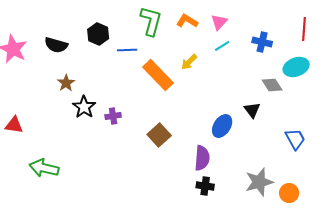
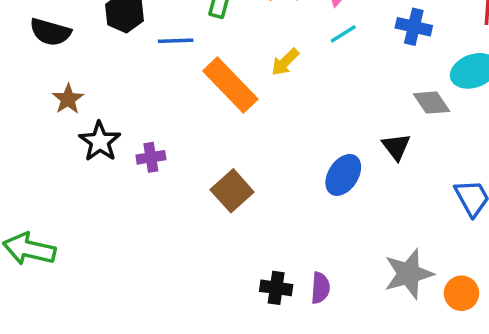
purple semicircle: (202, 158) -> (320, 288), moved, size x0.7
black cross: (205, 186) -> (276, 288), moved

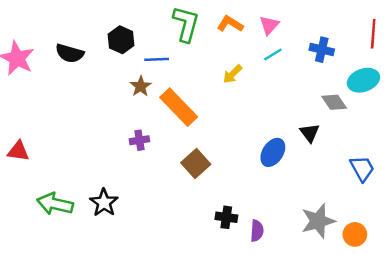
orange rectangle: (230, 85) -> (179, 107), moved
brown star: (68, 99) -> (141, 86), moved
black star: (100, 141) -> (104, 203), moved
black cross: (276, 288) -> (226, 217), moved

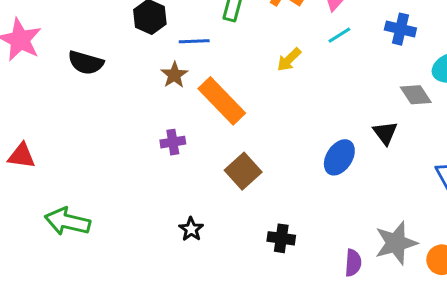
black semicircle: (70, 53) -> (86, 63), moved
black star: (104, 203) -> (191, 229), moved, size x0.7
purple semicircle: (257, 231) -> (353, 263), moved

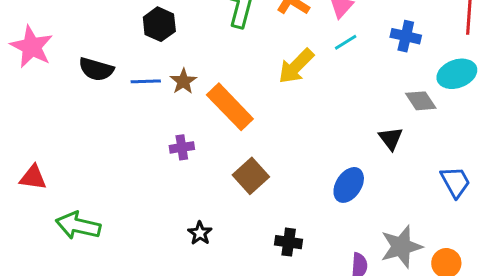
blue line: (194, 41) -> (146, 81), moved
yellow arrow: (289, 60) -> (296, 66), size x1.5
red triangle: (22, 156) -> (33, 177), moved
blue ellipse: (339, 157) -> (349, 185), moved

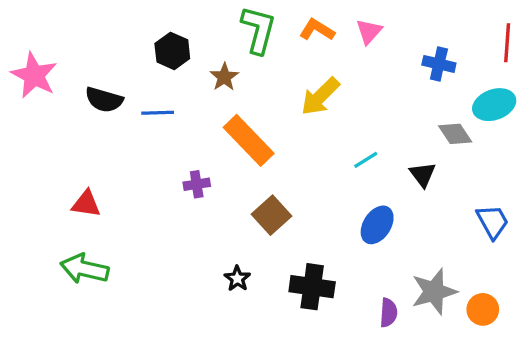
cyan line: (346, 42) -> (366, 160), moved
brown star: (183, 81) -> (224, 77), moved
red triangle: (33, 177) -> (86, 204), moved
black star: (200, 233) -> (237, 279), moved
black cross: (289, 242) -> (312, 287), size x1.5

